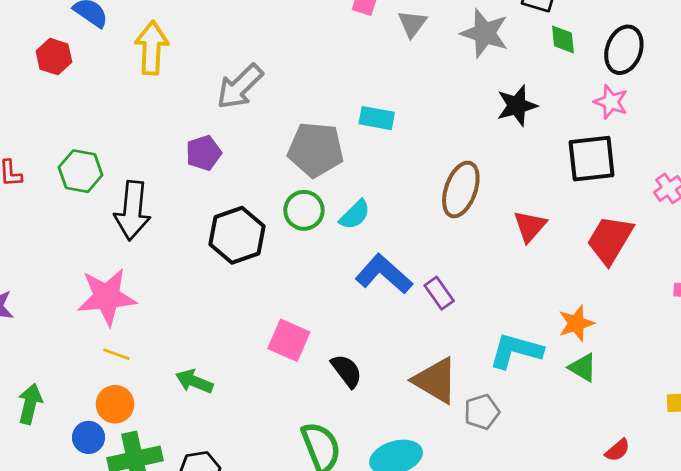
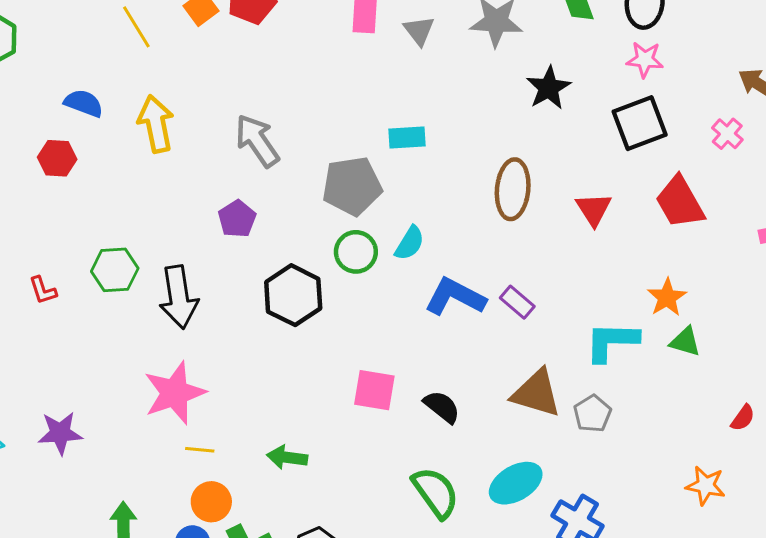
gray arrow: (240, 87) -> (257, 141), turned 114
red trapezoid: (610, 240) -> (680, 202), turned -46

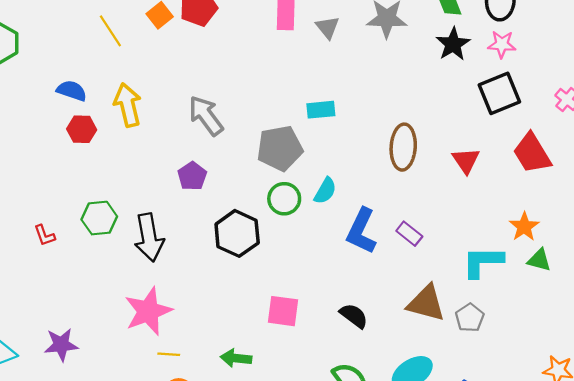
black star: (549, 88) -> (453, 44), moved
red hexagon: (57, 158) -> (82, 129), moved
blue L-shape: (455, 297) -> (361, 231), turned -90
pink square: (374, 390) -> (283, 311), moved

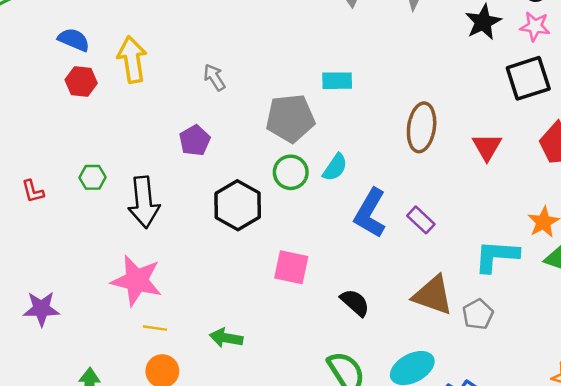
gray arrow: (206, 116) -> (214, 77), size x0.6
green hexagon: (99, 218) -> (93, 177), size x0.7
pink star: (148, 311) -> (137, 281), turned 30
pink square: (283, 311) -> (291, 267), moved

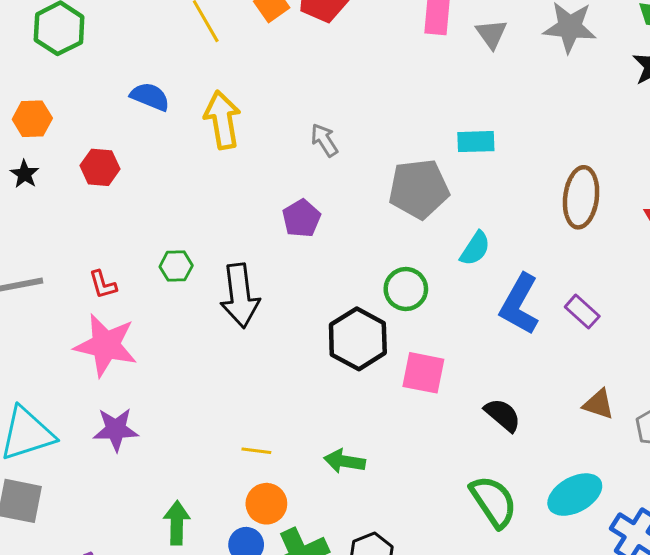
red hexagon: (81, 82) -> (100, 167), moved
green circle: (291, 172) -> (406, 289), moved
black hexagon: (238, 205) -> (358, 339), moved
pink star: (137, 281) -> (106, 345), moved
brown triangle: (433, 295) -> (599, 404), size x0.6

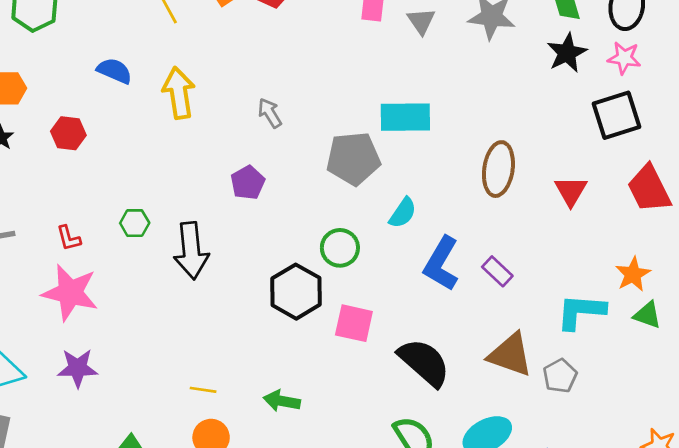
cyan rectangle: (476, 142) -> (405, 117), size x1.5
brown triangle: (599, 404) -> (510, 355), size x1.6
black semicircle: (503, 415) -> (424, 362), size x1.6

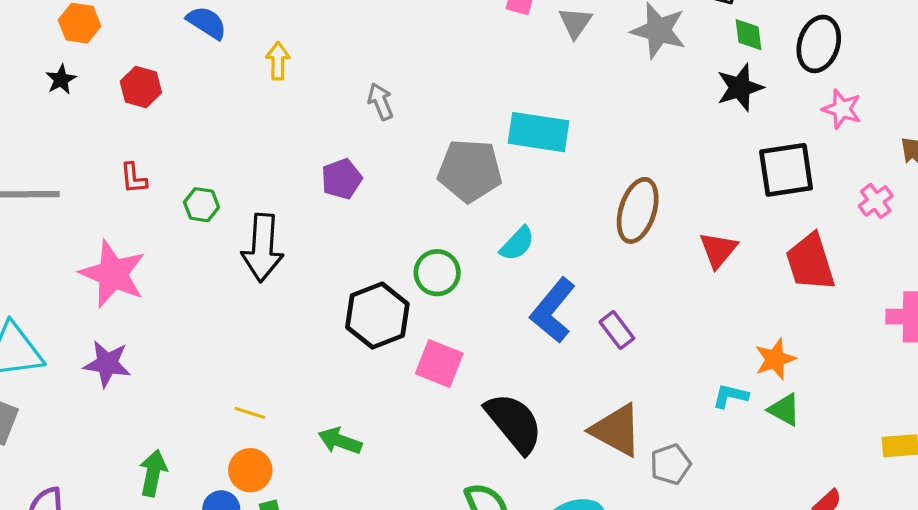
pink star: (624, 58) -> (842, 109), moved
yellow arrow: (179, 93) -> (278, 61), size x0.6
red L-shape: (69, 238) -> (134, 178), moved
cyan L-shape: (581, 312) -> (730, 396), moved, size x0.6

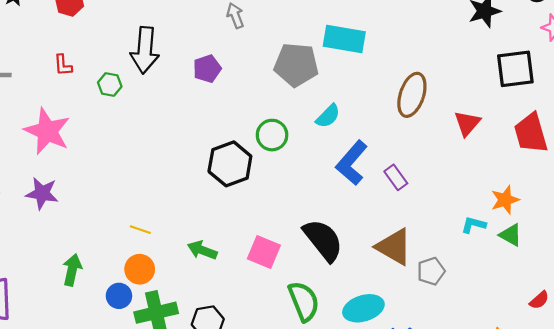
black arrow: (262, 248) -> (145, 50), moved
pink square: (439, 364) -> (264, 252), moved

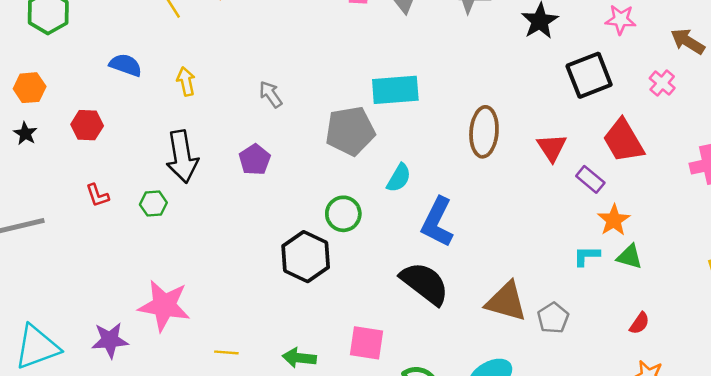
pink star: (47, 131) -> (164, 306), moved
purple rectangle: (396, 177) -> (590, 179), moved
black semicircle: (323, 240) -> (425, 283), moved
red semicircle: (539, 300) -> (639, 323), moved

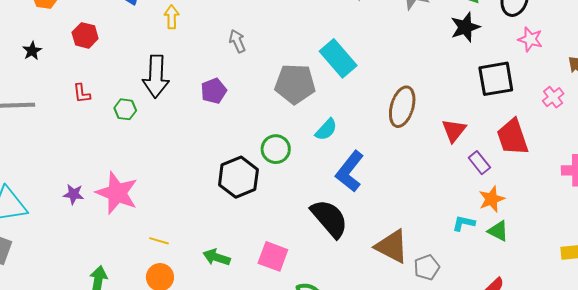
cyan rectangle: (395, 90) -> (338, 58), turned 42
black star: (25, 133) -> (32, 51), moved
purple star: (110, 340) -> (74, 194), moved, size x0.7

